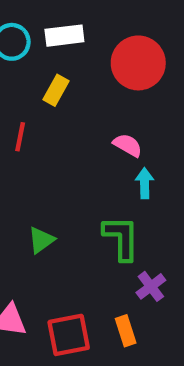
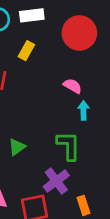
purple cross: (151, 286) -> (56, 181), moved, size x1.4
orange rectangle: (126, 331) -> (83, 205), moved

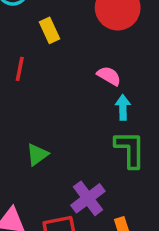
yellow rectangle: (26, 51) -> (49, 30), turned -54
green L-shape: (69, 146) -> (130, 149), moved

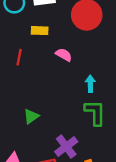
yellow rectangle: (49, 30) -> (40, 31), turned -63
pink semicircle: (109, 76) -> (64, 55), moved

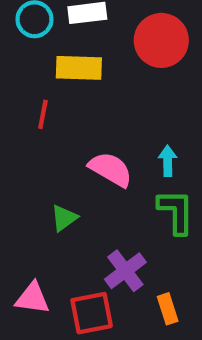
yellow rectangle: (40, 31) -> (79, 68), size x1.5
pink semicircle: (64, 55) -> (111, 169), moved, size x1.5

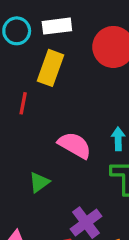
yellow rectangle: (79, 68) -> (51, 68), turned -72

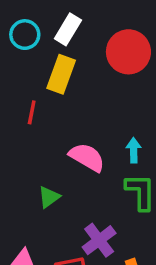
white rectangle: (57, 26) -> (68, 29), turned -52

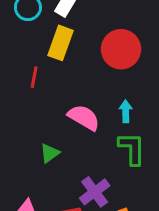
red circle: (128, 52) -> (121, 49), moved

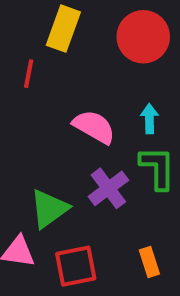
green triangle: (50, 153) -> (49, 209), moved, size x1.5
purple cross: (95, 192) -> (108, 188), moved

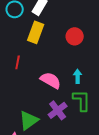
red circle: (143, 37) -> (75, 36), size x0.7
red line: (29, 74) -> (18, 62), moved

